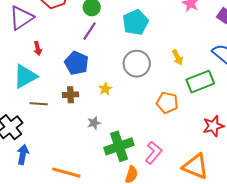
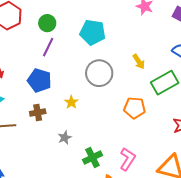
cyan pentagon: (136, 22) -> (93, 32), turned -30
green cross: (119, 146) -> (92, 157), size x0.7

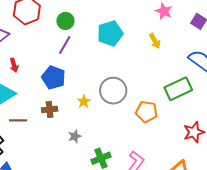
cyan pentagon: (93, 32) -> (110, 33), turned -30
yellow arrow: (139, 62) -> (155, 41), moved
gray circle: (99, 73) -> (113, 91), moved

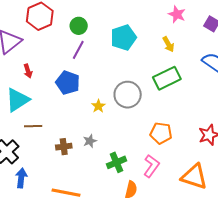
green rectangle: (178, 89) -> (167, 78), moved
brown cross: (50, 109) -> (64, 147), moved
orange pentagon: (147, 112) -> (161, 133), moved

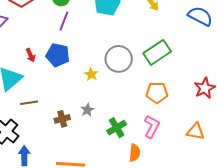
red arrow: (28, 71) -> (31, 55), moved
green rectangle: (167, 78) -> (157, 52), moved
orange triangle: (194, 177) -> (196, 131), size x0.7

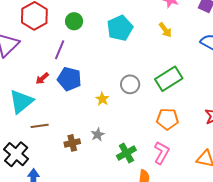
purple line: (64, 21) -> (60, 50), moved
red arrow: (31, 55) -> (42, 78), turned 72
gray circle: (119, 59) -> (130, 84), size x0.7

